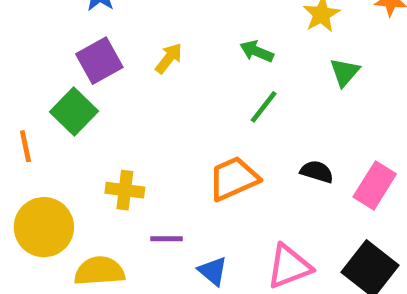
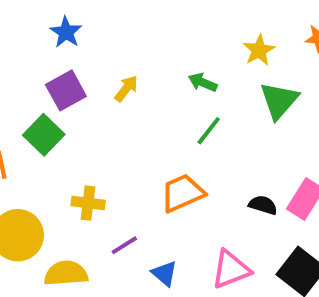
green triangle: (345, 72) -> (279, 101), size x1.5
black semicircle: (317, 172) -> (263, 205), moved
purple line: (166, 239) -> (124, 245), turned -32

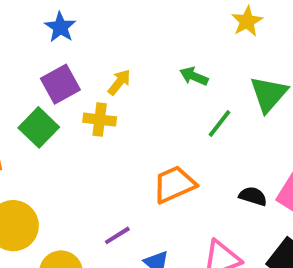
yellow star: (259, 50) -> (247, 21), moved
green line: (209, 131) -> (219, 123), moved
yellow cross: (88, 203) -> (100, 120), moved

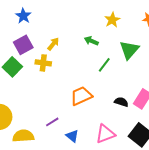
yellow star: (247, 21) -> (112, 20), moved

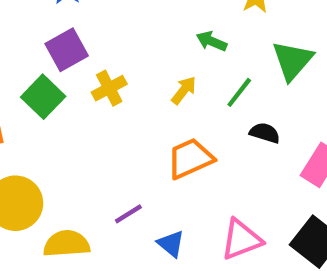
yellow arrow: (53, 44) -> (184, 90), moved
yellow cross: (43, 63) -> (109, 88), turned -35
black semicircle: (121, 102) -> (265, 133), moved

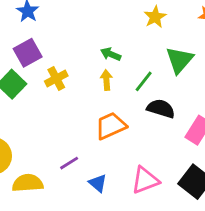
green arrow: (211, 41) -> (111, 54), moved
yellow arrow: (184, 90) -> (106, 80), turned -42
black semicircle: (265, 133) -> (161, 109), size x1.4

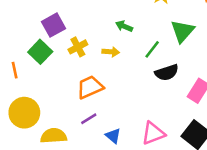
yellow arrow: (106, 80) -> (111, 52), moved, turned 98
black semicircle: (161, 109) -> (167, 73), turned 145
orange trapezoid: (111, 126) -> (90, 87), moved

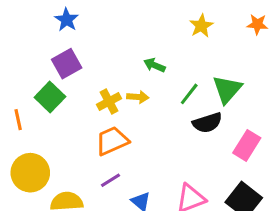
green triangle: (182, 31) -> (227, 89), moved
yellow cross: (78, 47) -> (109, 102), moved

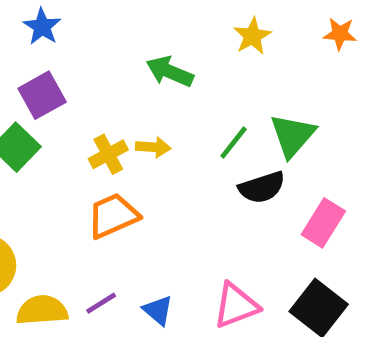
green arrow: (154, 65) -> (170, 72), moved, size x1.4
purple line: (111, 180) -> (101, 303), moved

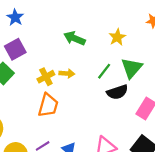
yellow star: (252, 36) -> (117, 37), moved
orange trapezoid: (113, 216) -> (48, 105), turned 130

